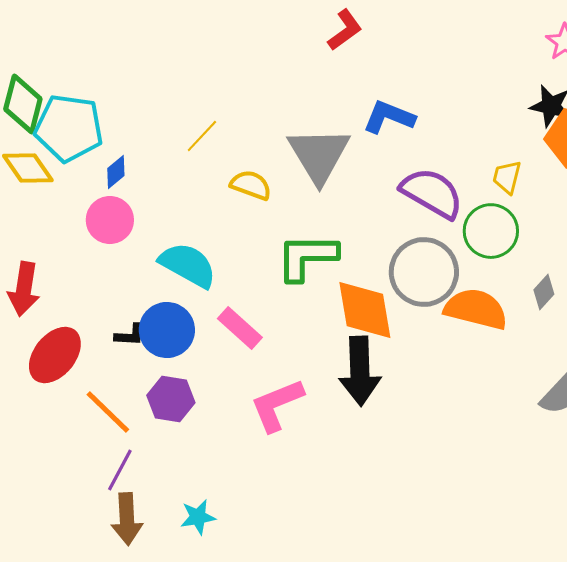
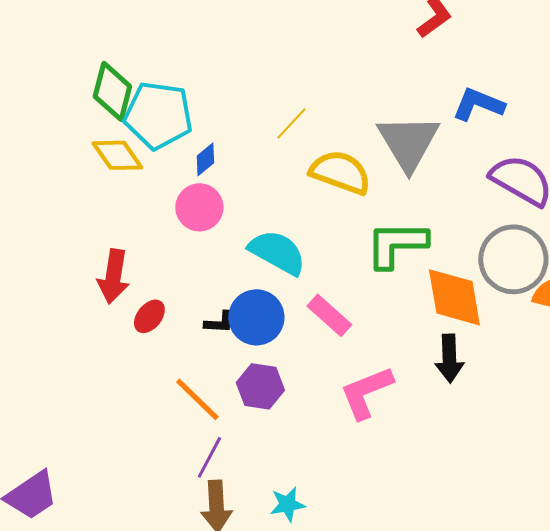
yellow semicircle: (251, 185) -> (340, 172), size x1.5
red ellipse: (55, 355) -> (149, 316), moved, size x0.6
black arrow: (360, 371) -> (449, 358), size x0.7

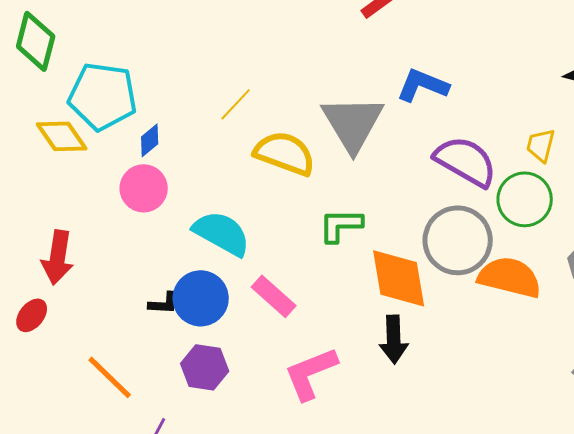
green diamond: (112, 91) -> (36, 41), moved
green L-shape: (396, 244) -> (341, 225), size x0.7
red ellipse: (149, 316) -> (32, 315), moved
orange line: (197, 399) -> (110, 377), moved

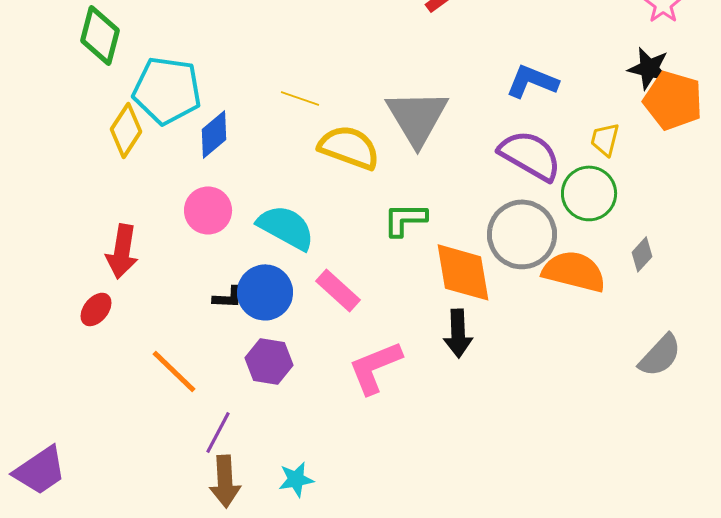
blue L-shape: (423, 85) -> (532, 81), moved
yellow line: (236, 104) -> (300, 98), turned 66
yellow diamond: (62, 136) -> (126, 130), turned 68
blue diamond: (150, 140) -> (214, 134), size x1.4
pink circle: (144, 188) -> (208, 210), moved

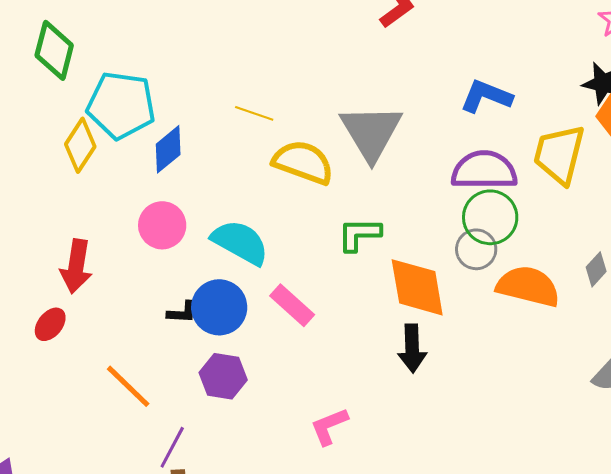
yellow trapezoid: (605, 139) -> (559, 154), size x1.8
purple semicircle: (530, 155) -> (484, 170), turned -30
green circle: (589, 193) -> (490, 217), moved
gray circle: (522, 234) -> (476, 249), size x0.6
pink L-shape: (375, 367) -> (329, 426), moved, size x0.7

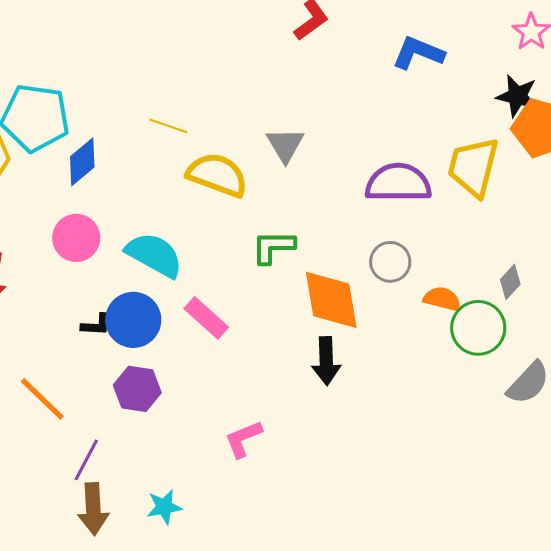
blue L-shape: (486, 96) -> (418, 53), moved
gray triangle: (371, 132) -> (285, 145), size x0.6
green circle: (490, 217) -> (478, 328), moved
orange semicircle: (528, 286) -> (442, 299), size x0.6

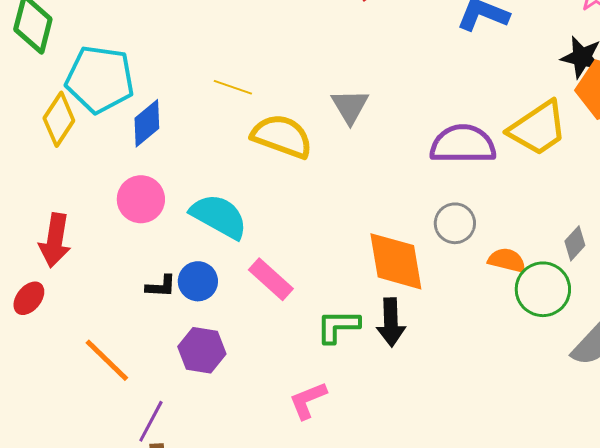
yellow trapezoid: (473, 167) -> (538, 128), turned -138
green L-shape: (273, 247) -> (338, 326), moved
blue circle: (133, 320) -> (198, 281), size x0.7

